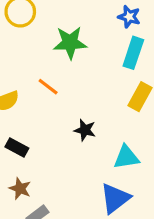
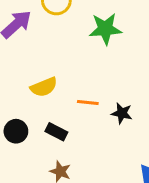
orange line: (48, 87) -> (88, 103), moved, turned -30

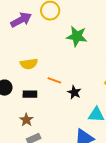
black rectangle: (56, 132) -> (30, 94), turned -40

